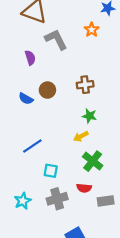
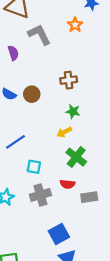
brown circle: (47, 90) -> (32, 94), moved

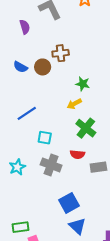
brown cross: (69, 80) -> (61, 53), moved
gray cross: (40, 195) -> (51, 165), turned 36

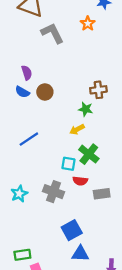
purple semicircle: (25, 27) -> (27, 73), moved
brown cross: (61, 53) -> (98, 90), moved
cyan square: (45, 138) -> (68, 164), moved
blue triangle: (77, 226) -> (80, 254), turned -42

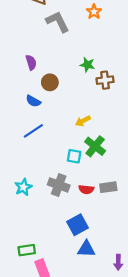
blue semicircle: (22, 92) -> (33, 101), moved
green star: (86, 109) -> (87, 65), moved
red semicircle: (80, 181) -> (86, 189), moved

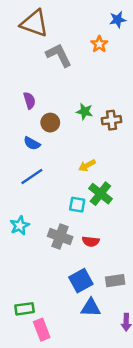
green star: (87, 65) -> (85, 112), moved
cyan star: (23, 187) -> (20, 225), moved
gray rectangle: (108, 187) -> (115, 281), moved

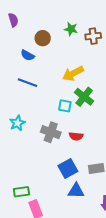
purple semicircle: (29, 100) -> (13, 20), moved
yellow arrow: (87, 165) -> (73, 74), size x1.5
blue line: (32, 176) -> (27, 83), turned 54

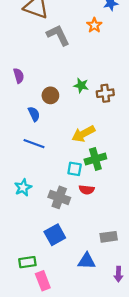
blue semicircle: (27, 55) -> (34, 114), turned -144
green cross: (84, 97) -> (95, 159), turned 36
red semicircle: (76, 136) -> (87, 190), moved
blue square: (68, 169) -> (55, 235), moved

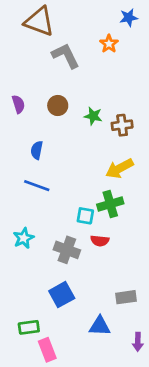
brown circle: (50, 95) -> (58, 106), moved
blue semicircle: (34, 114) -> (37, 150), turned -144
yellow arrow: (83, 134) -> (119, 169), moved

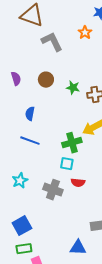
green cross: (110, 204) -> (72, 143), moved
blue square: (62, 295) -> (22, 226), moved

